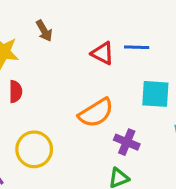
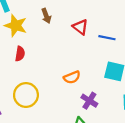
red triangle: (103, 53) -> (80, 27), moved
orange semicircle: (96, 113) -> (72, 77), size x0.7

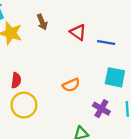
red semicircle: (20, 54) -> (16, 80), moved
purple cross: (89, 101) -> (101, 109), moved

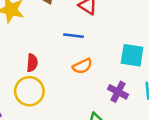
blue line: (106, 42) -> (74, 36), moved
red semicircle: (16, 80) -> (32, 63), moved

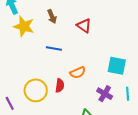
blue line: (74, 36) -> (54, 48), moved
red semicircle: (32, 63) -> (60, 86), moved

